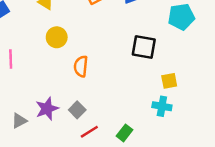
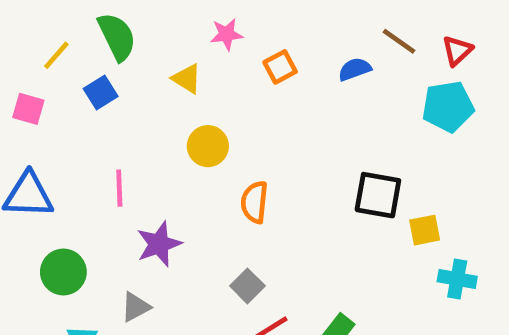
black square: (144, 47) -> (378, 195), moved
cyan cross: (162, 106) -> (457, 279), moved
purple star: (47, 109) -> (159, 244), moved

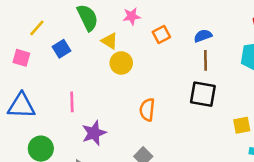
green semicircle: (117, 37) -> (87, 18), moved
brown line: (399, 41) -> (205, 60), moved, turned 54
yellow circle: (208, 146) -> (121, 63), moved
black square: (378, 195) -> (203, 94), moved

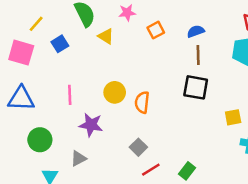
pink square: (21, 58) -> (21, 53), size x1.5
yellow circle: (121, 63) -> (115, 92), moved
purple star: (94, 133) -> (91, 125), turned 30

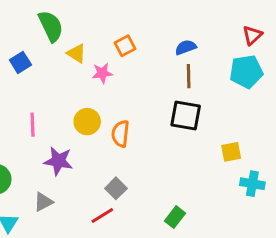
pink star: (127, 13) -> (102, 73), moved
orange square: (156, 30) -> (125, 46), moved
red line: (151, 170) -> (102, 216), moved

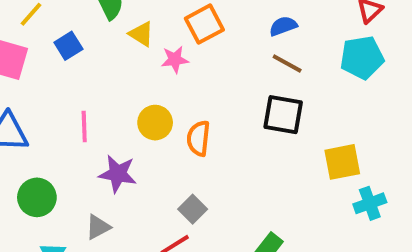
orange square: (125, 46) -> (204, 24), size x1.4
brown line: (189, 76) -> (287, 63), turned -60
yellow square: (231, 152) -> (342, 162), size x1.4
cyan cross: (252, 184) -> (370, 203), turned -30

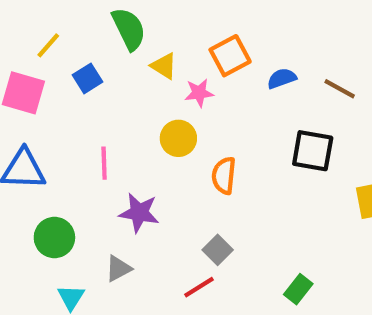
blue semicircle: (283, 26) -> (282, 78), moved
brown line: (287, 63) -> (340, 89), moved
yellow circle: (155, 123) -> (178, 138), moved

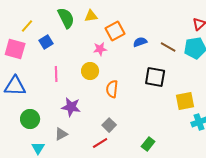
yellow triangle: (164, 66) -> (91, 16), moved, turned -40
pink line: (104, 163) -> (56, 74), moved

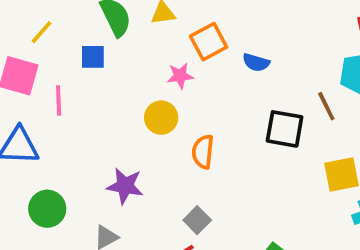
blue square: (46, 42) -> (93, 57), moved, turned 32
blue semicircle: (140, 42) -> (256, 62), turned -144
brown line: (168, 47) -> (326, 106), moved, turned 35
pink line: (56, 74) -> (59, 100), moved

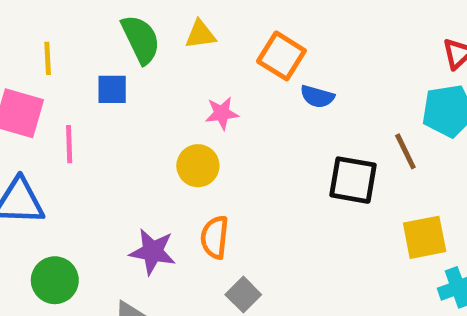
yellow line: (42, 32) -> (48, 58), turned -44
orange square: (209, 42) -> (281, 56), moved, turned -30
orange semicircle: (203, 152) -> (215, 237), moved

